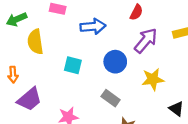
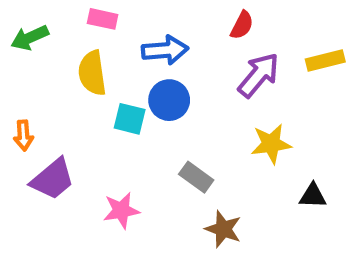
yellow semicircle: (35, 42) -> (92, 73), moved
blue circle: (115, 62) -> (169, 100), moved
black triangle: (176, 109) -> (313, 196), turned -35

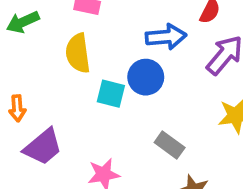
blue arrow: (165, 50) -> (166, 37), moved

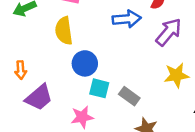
blue circle: (146, 77) -> (85, 63), moved
cyan square: (111, 94) -> (99, 88), moved

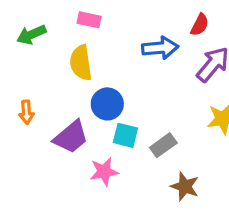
gray rectangle: (129, 96) -> (163, 145), turned -72
purple trapezoid: (39, 97) -> (71, 137), moved

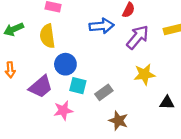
green arrow: (31, 35) -> (14, 29), moved

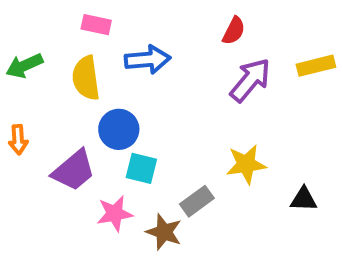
blue arrow: (102, 26) -> (148, 60), moved
yellow star: (144, 74) -> (246, 164), moved
gray rectangle: (104, 92) -> (197, 201), moved
brown star: (118, 121) -> (164, 232), moved

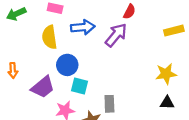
green arrow: (24, 66) -> (16, 14), moved
purple arrow: (250, 80) -> (116, 35), moved
yellow star: (246, 164) -> (166, 74), moved
gray rectangle: (197, 201) -> (109, 104), turned -56

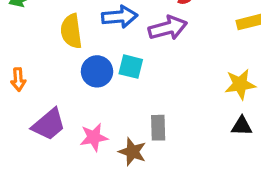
purple arrow: (116, 35) -> (168, 28), turned 35
cyan square: (79, 86) -> (131, 67), moved
purple trapezoid: (43, 87) -> (49, 124), moved

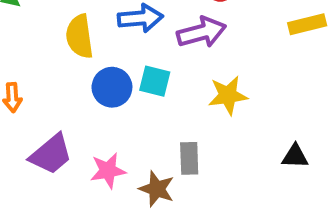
yellow star: (240, 84) -> (228, 95), moved

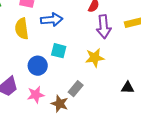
purple arrow: (201, 32) -> (104, 27), moved, turned 100
blue circle: (112, 87) -> (38, 66), moved
gray rectangle: (189, 158) -> (76, 89), turned 42

